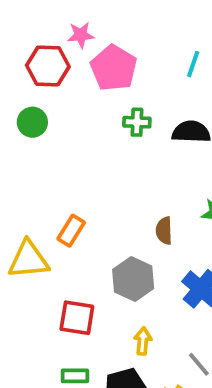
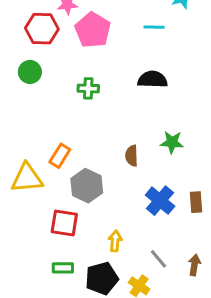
cyan line: (193, 64) -> (154, 27), turned 72
green cross: (137, 122) -> (88, 88), moved
gray hexagon: (133, 279) -> (87, 186), moved

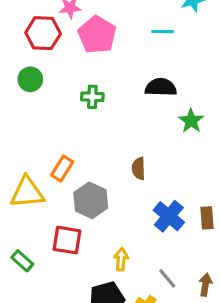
green star: (172, 142) -> (191, 121), moved, turned 30
green rectangle: (63, 268) -> (22, 261), moved, turned 42

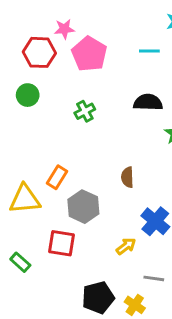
green cross: (92, 97) -> (85, 111), turned -30
yellow arrow: (121, 259) -> (126, 246), moved, turned 48
gray line: (167, 278) -> (154, 278), turned -42

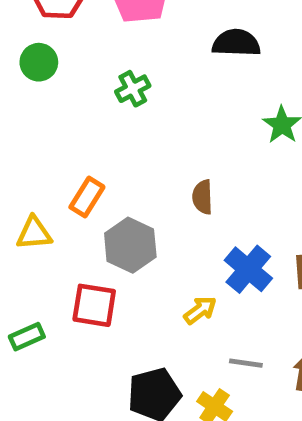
black semicircle: (148, 102) -> (236, 43), moved
yellow triangle: (25, 199) -> (34, 233), size x0.7
green rectangle: (20, 262) -> (27, 337), turned -66

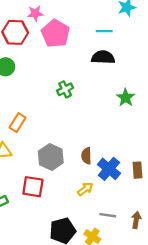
green cross: (133, 89) -> (65, 89), moved
orange rectangle: (87, 197) -> (18, 123), moved
brown semicircle: (203, 197) -> (86, 156), moved

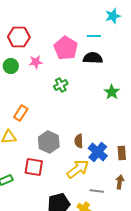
pink star: (35, 13) -> (36, 62), moved
pink pentagon: (56, 34) -> (66, 48), moved
yellow arrow: (85, 189) -> (78, 169), size x1.6
brown arrow: (136, 220) -> (120, 182), moved

